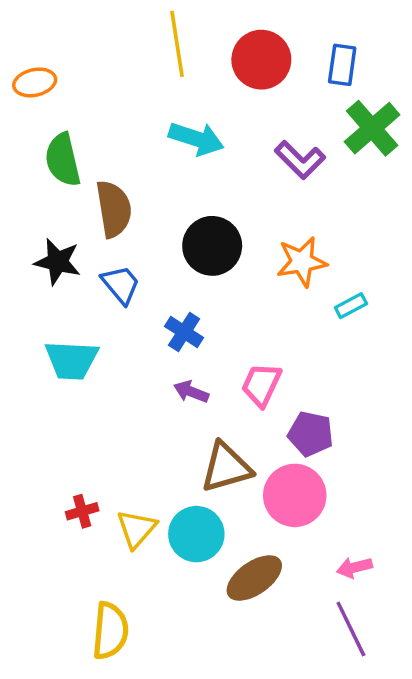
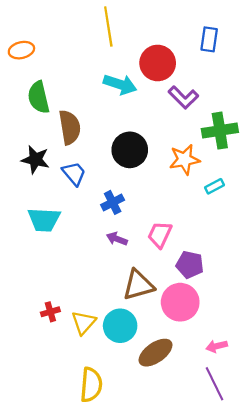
red circle: (261, 60) -> (158, 63), moved
green cross: (372, 128) -> (220, 131), moved, turned 32
blue cross: (184, 332) -> (113, 202), turned 30
yellow semicircle: (110, 631) -> (91, 385), moved

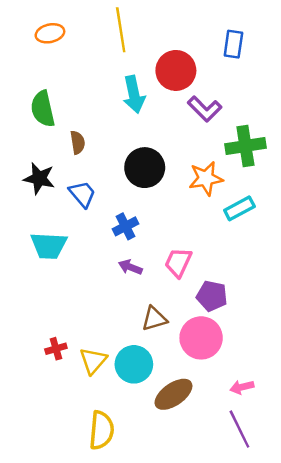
orange ellipse: (21, 50) -> (50, 33), moved
cyan arrow: (120, 84) -> (134, 94), turned 60
brown semicircle: (70, 127) -> (78, 142), size x0.6
cyan rectangle: (214, 186) -> (239, 208), size x1.4
brown triangle: (138, 285) -> (154, 319), size x0.7

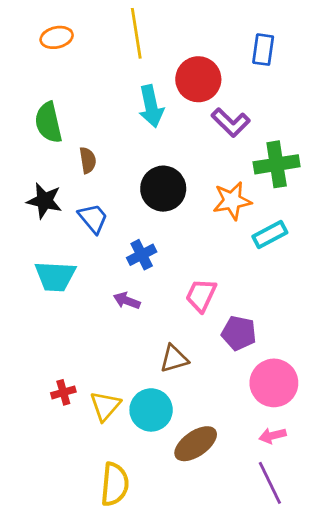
purple arrow: (130, 267) -> (127, 301), moved
pink circle: (201, 338) -> (274, 383), moved

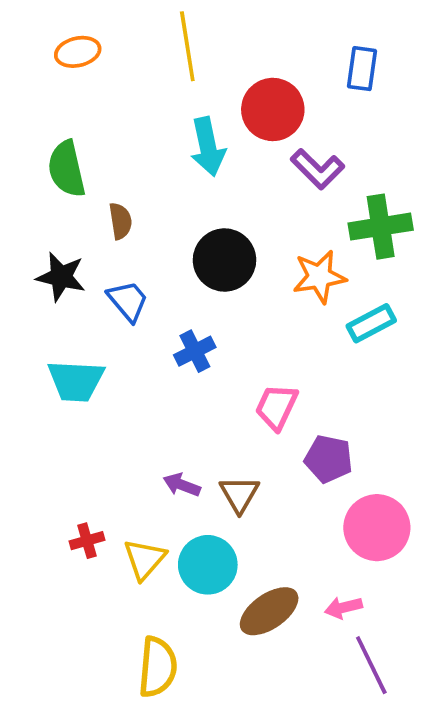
purple arrow: (127, 301) -> (182, 485), moved
brown triangle: (174, 359) -> (239, 494), turned -44
pink arrow: (273, 436) -> (343, 608), moved

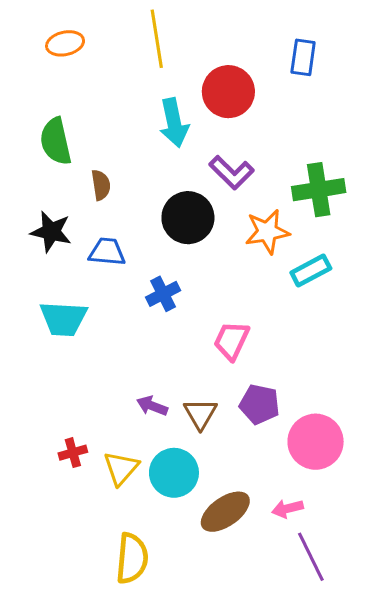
purple L-shape: (317, 169) -> (232, 173), moved
blue trapezoid: (128, 301) -> (107, 252), turned -45
purple pentagon: (329, 459) -> (260, 404), moved

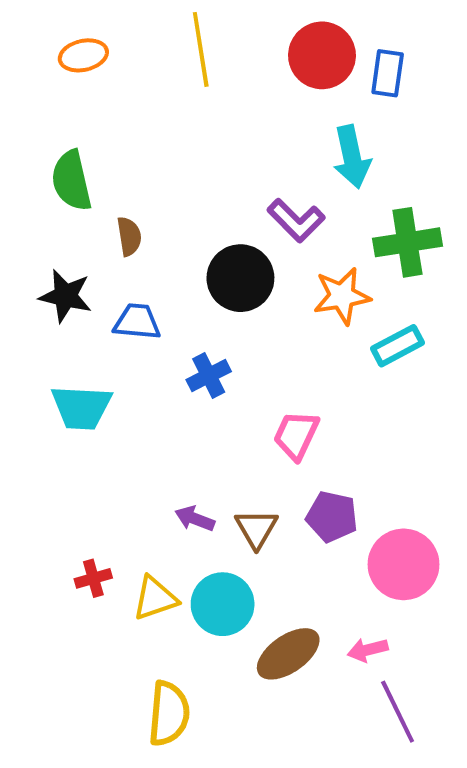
red circle: (228, 92) -> (322, 55), moved
cyan arrow: (174, 123) -> (352, 157), moved
yellow triangle: (121, 468) -> (155, 598), turned 30

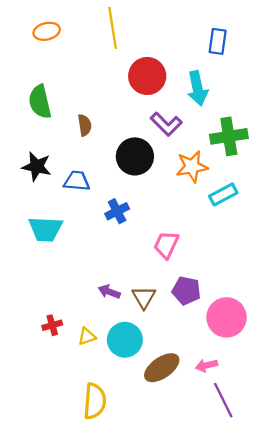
red circle: (322, 55) -> (147, 76), moved
brown semicircle: (129, 236) -> (85, 125), moved
yellow triangle: (155, 598) -> (87, 336), size x0.7

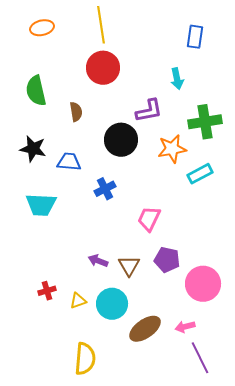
red circle: (147, 76) -> (103, 68), moved
cyan arrow: (197, 88) -> (177, 79), size x0.7
purple L-shape: (166, 124) -> (149, 111), turned -56

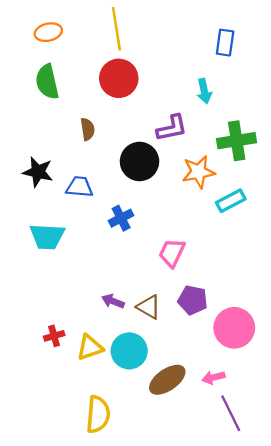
green semicircle: (36, 91) -> (47, 82), moved
brown triangle: (129, 266) -> (149, 307), turned -30
yellow triangle: (78, 301) -> (90, 347), size x1.4

